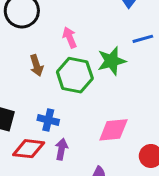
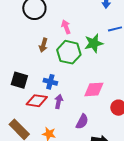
brown arrow: (37, 65) -> (43, 45), turned 32

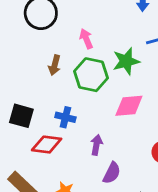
pink diamond: (94, 89) -> (129, 106), moved
purple arrow: (59, 102) -> (96, 145), moved

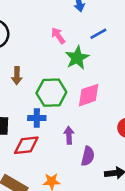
pink arrow: (86, 39) -> (58, 36), moved
green hexagon: (91, 75) -> (51, 93), moved

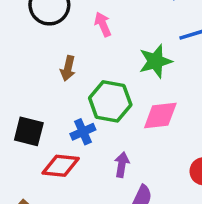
pink arrow: (58, 36) -> (103, 24), moved
blue cross: (37, 118) -> (83, 132), turned -36

